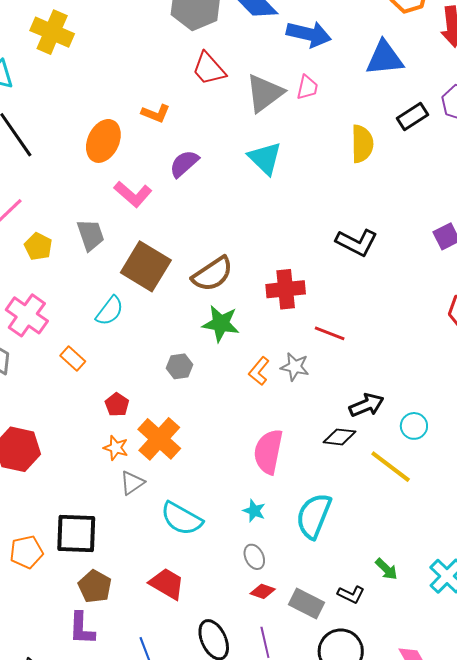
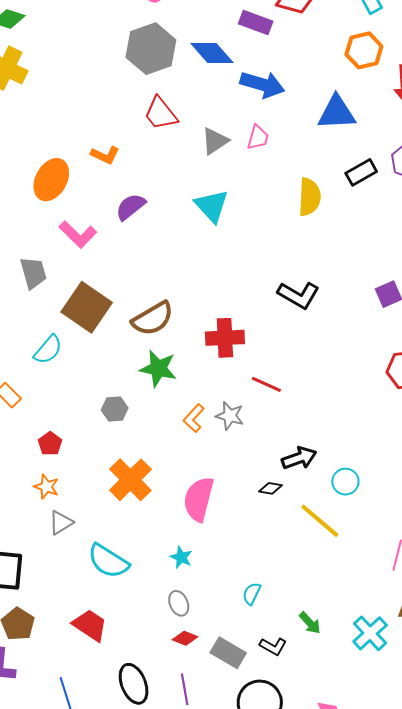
gray triangle: (265, 93) -> (215, 141), size x0.7
black diamond: (340, 437) -> (271, 488), size x0.7
orange cross: (159, 439) -> (130, 480), moved
cyan semicircle: (314, 516) -> (252, 594), moved, size x0.5

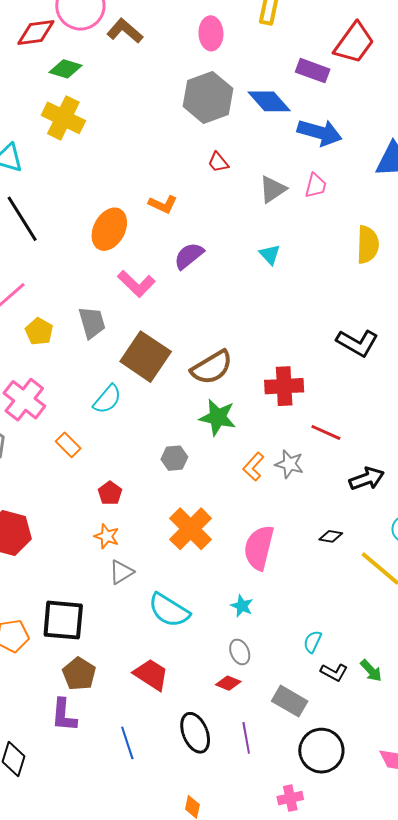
red trapezoid: (161, 113) -> (218, 162), size x0.6
cyan triangle: (212, 206) -> (270, 254), size x0.6
black arrow: (299, 458) -> (367, 479), moved
red diamond: (185, 638) -> (228, 683), moved
black L-shape: (273, 646) -> (334, 672), moved

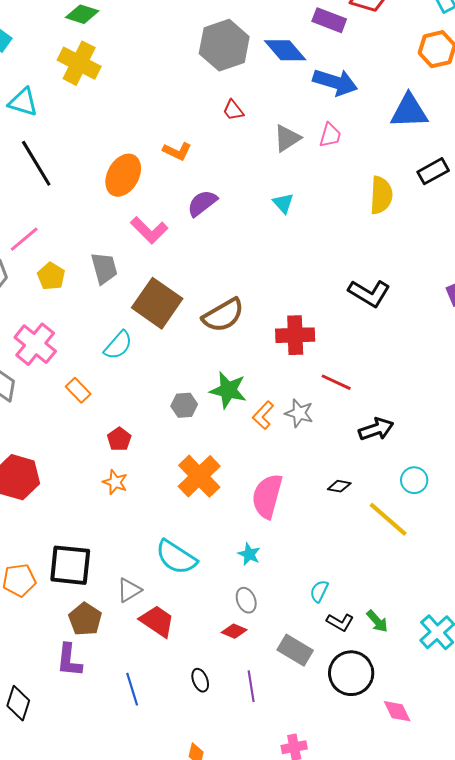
green star: (218, 417) -> (228, 390), moved
gray triangle: (121, 572) -> (129, 590), moved
black ellipse: (195, 733) -> (200, 680), size x0.6
black circle: (321, 751) -> (351, 673), moved

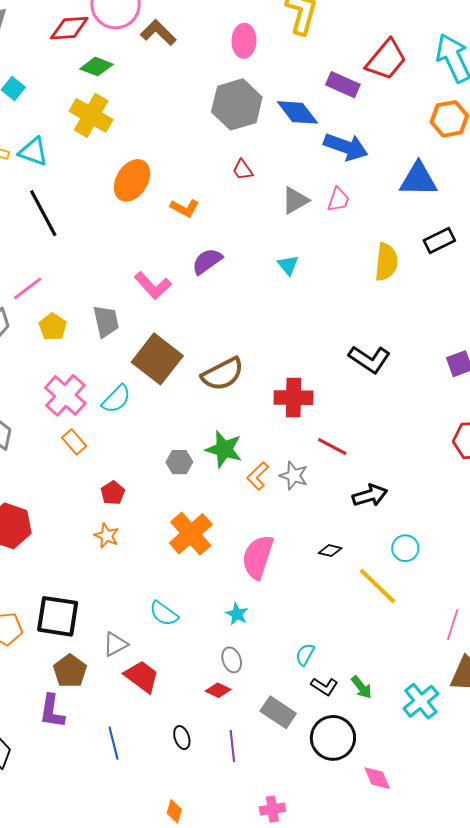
orange ellipse: (123, 175) -> (132, 180), moved
pink cross: (35, 344) -> (65, 395), moved
cyan semicircle: (176, 557) -> (164, 614), size x0.7

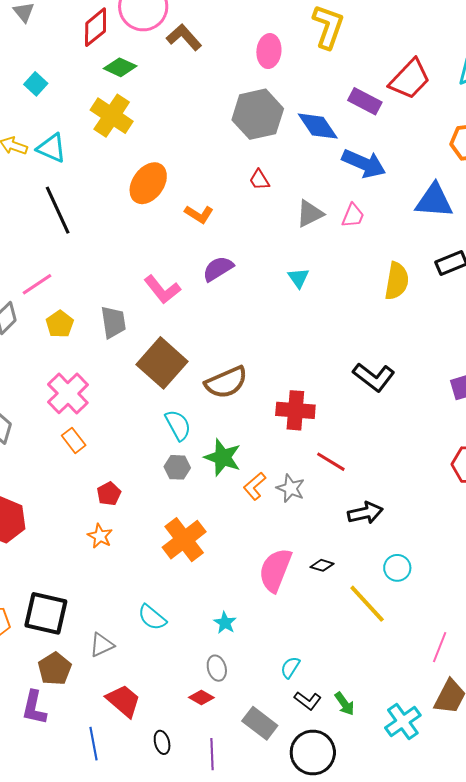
red diamond: (69, 28) -> (96, 27), turned -39
cyan semicircle: (116, 399) -> (178, 425), moved, turned -76
pink semicircle: (258, 557) -> (275, 570), moved
red trapezoid: (142, 677) -> (123, 701), moved

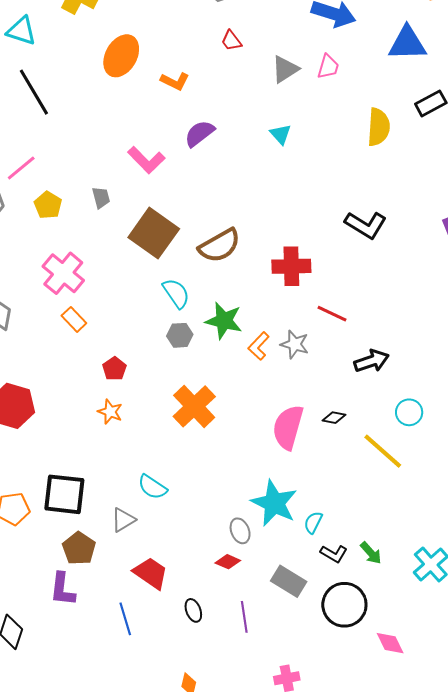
gray trapezoid: (113, 322) -> (101, 198), size x0.7
cyan semicircle: (152, 617) -> (152, 487), moved
cyan star: (225, 623) -> (274, 503), moved, size x2.0

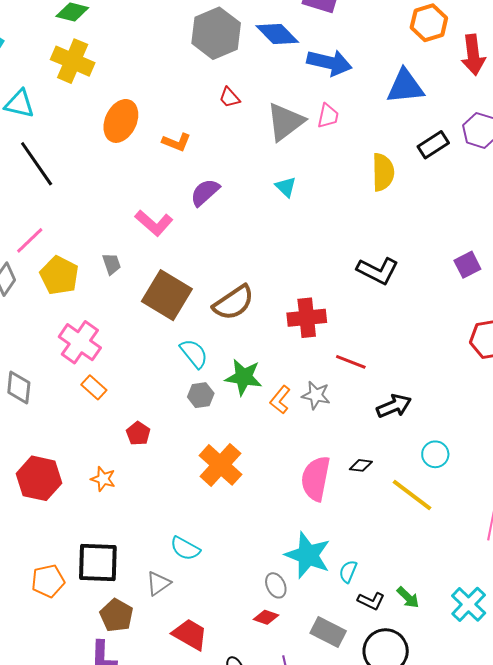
gray triangle: (285, 69) -> (285, 122), size x1.4
yellow pentagon: (48, 205) -> (59, 275), size x1.4
orange star: (110, 412) -> (103, 479), moved

